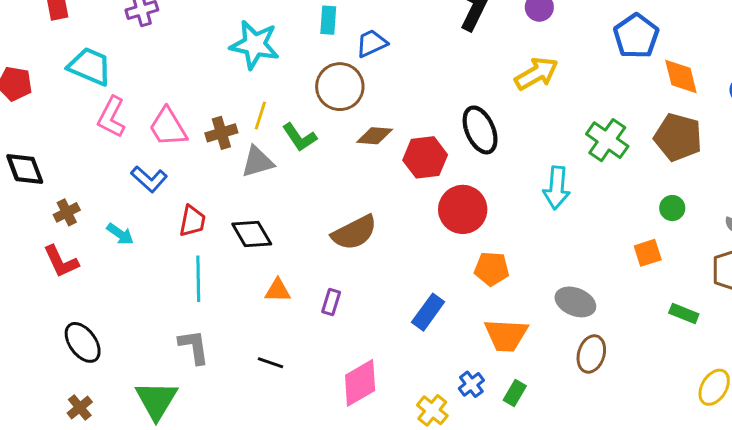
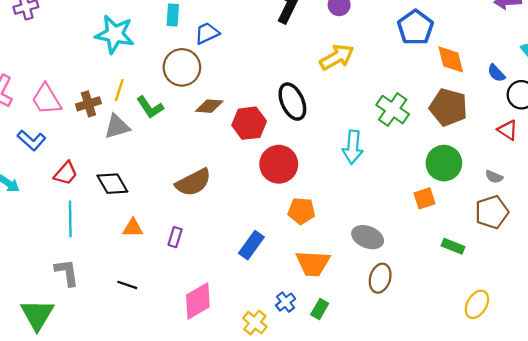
green circle: (672, 208) -> (444, 163), size x1.8
red trapezoid: (192, 221) -> (66, 173), turned 30

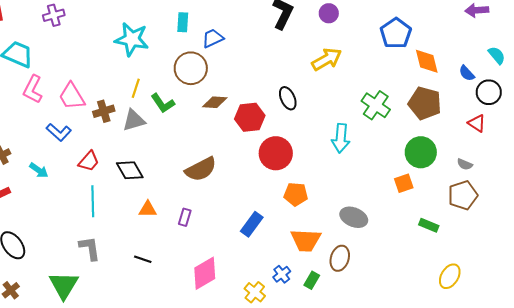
black ellipse: (292, 102) -> (288, 98), size x0.7
brown cross: (88, 104) -> (104, 111), moved
brown ellipse: (380, 278) -> (340, 258), moved

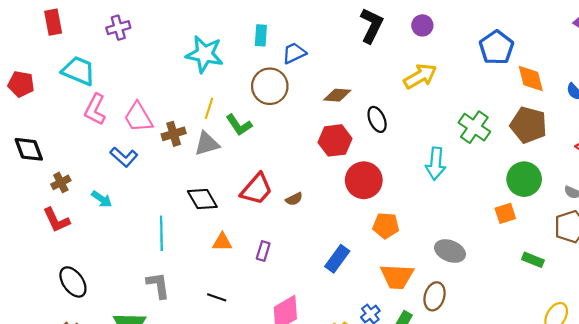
brown diamond: (215, 102) -> (337, 95), moved
red trapezoid: (89, 161) -> (257, 189), moved, size x1.4
brown semicircle: (201, 169) -> (294, 199), moved, size x0.5

